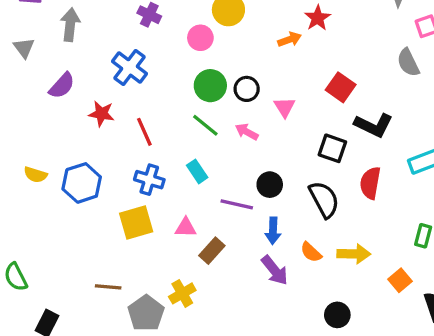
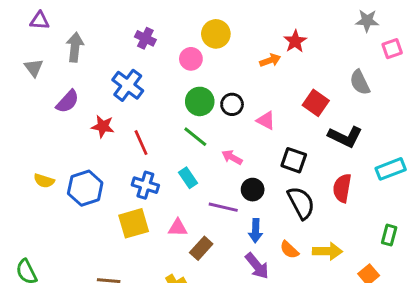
gray semicircle: (408, 63) -> (360, 82), moved
pink triangle: (285, 107) -> (266, 121), turned -30
pink arrow: (247, 132) -> (232, 157), moved
black square: (332, 148) -> (294, 160), moved

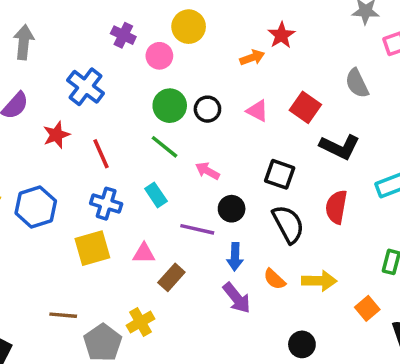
purple cross: (145, 38) -> (123, 35), moved
pink triangle: (266, 121) -> (257, 111), moved
red star: (103, 126) -> (56, 135), turned -30

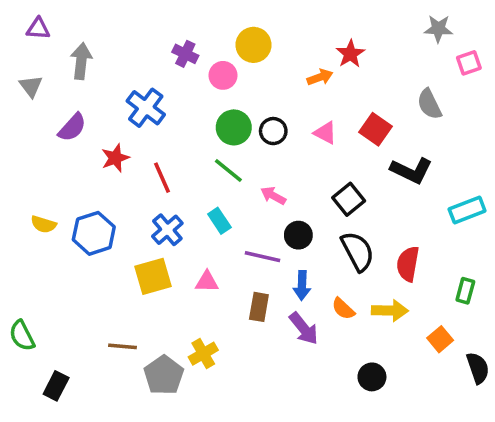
black square: (280, 174) -> (349, 199), turned 32
blue cross: (106, 204) -> (167, 230), turned 32
red semicircle: (336, 207) -> (408, 264), moved
brown rectangle: (171, 277) -> (259, 307), moved, turned -32

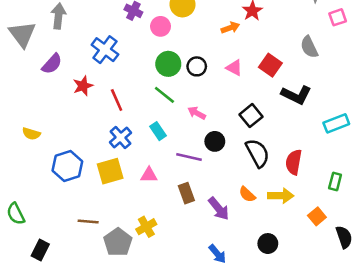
gray triangle: (31, 86) -> (22, 34), size x1.6
blue hexagon: (94, 233) -> (67, 166), moved
blue arrow: (302, 285) -> (217, 254), moved, turned -42
brown rectangle: (259, 307) -> (186, 193), turned -30

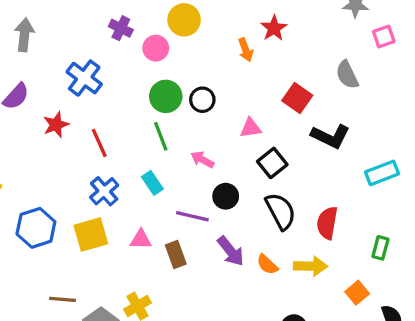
orange arrow: (230, 28) -> (246, 50), turned 90
pink triangle: (234, 68) -> (251, 128), moved, turned -36
green line: (164, 95) -> (161, 136), turned 30
brown rectangle: (186, 193) -> (176, 254), moved
purple arrow: (219, 209) -> (231, 251), moved

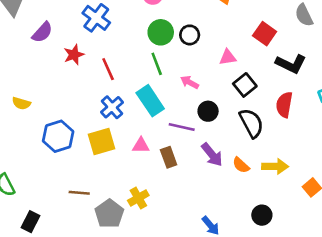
cyan rectangle: (152, 183) -> (150, 101), size x1.6
red semicircle: (327, 223) -> (284, 105), moved

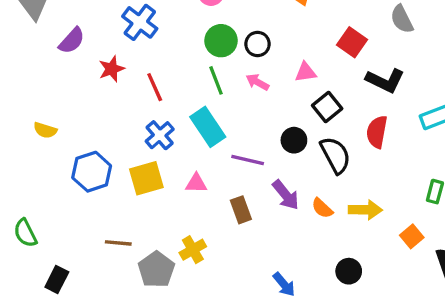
pink arrow: (190, 82) -> (257, 82), moved
black circle: (208, 111) -> (294, 140), moved
brown rectangle: (169, 157) -> (241, 210), moved

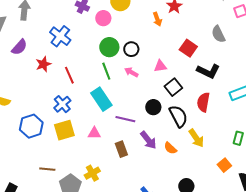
blue cross: (160, 135) -> (62, 104), moved
yellow arrow: (365, 210) -> (196, 138), moved, turned 54

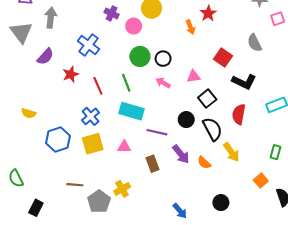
green line: (106, 71) -> (126, 83), moved
cyan rectangle: (101, 99) -> (132, 111), turned -40

